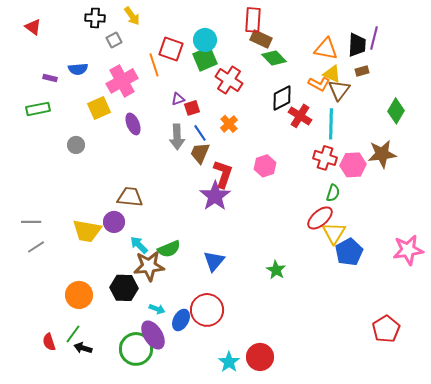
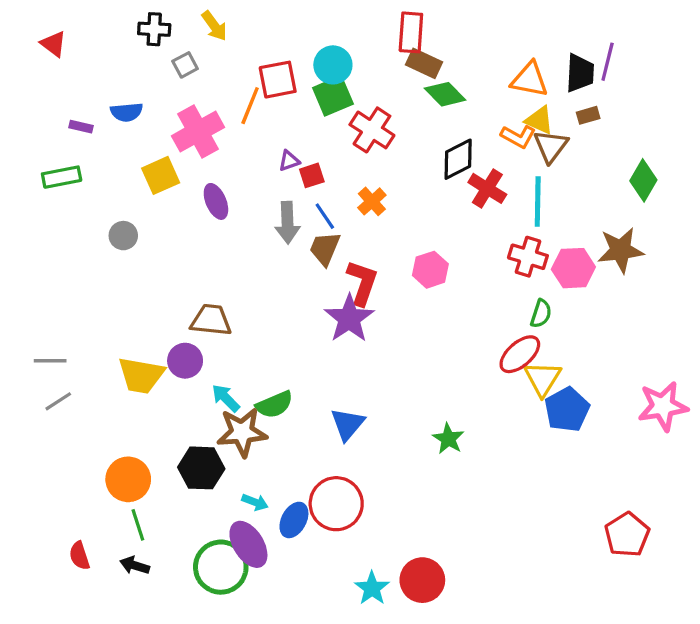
red square: (171, 49) -> (278, 80), turned -30
orange line: (154, 65) -> (250, 106), turned 40
green line: (73, 334) -> (138, 525), moved, turned -54

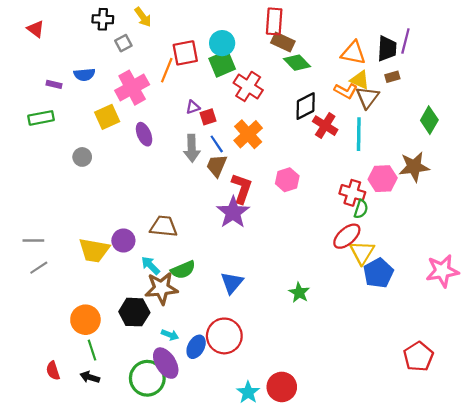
orange cross: (372, 201) -> (248, 134), size x1.5
red cross: (528, 257) -> (352, 193), moved
brown trapezoid: (211, 320) -> (164, 226), moved

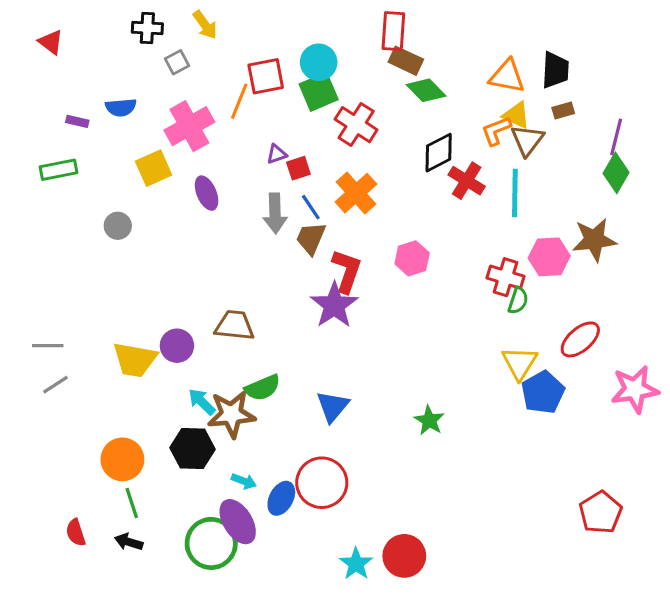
purple line: (405, 41) -> (616, 137), moved
orange L-shape: (346, 91) -> (496, 131), turned 130
red ellipse: (347, 236) -> (580, 339), moved
cyan arrow: (151, 265) -> (202, 402), moved

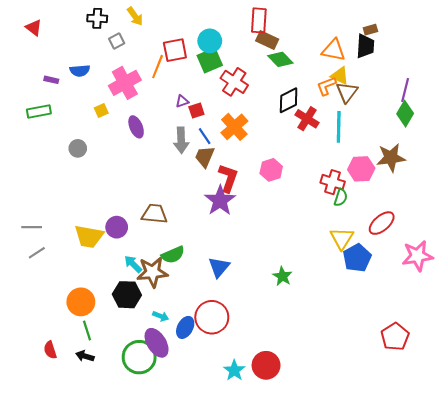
brown rectangle: (563, 111) -> (370, 30), moved
yellow square: (154, 168) -> (101, 111), size x0.6

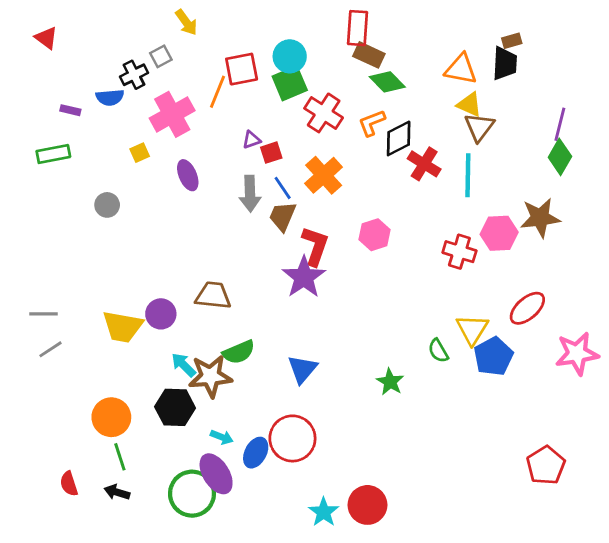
black cross: (97, 18) -> (134, 75), moved, turned -30
orange L-shape: (326, 86) -> (372, 123), moved
green semicircle: (341, 197) -> (438, 351), moved, turned 132

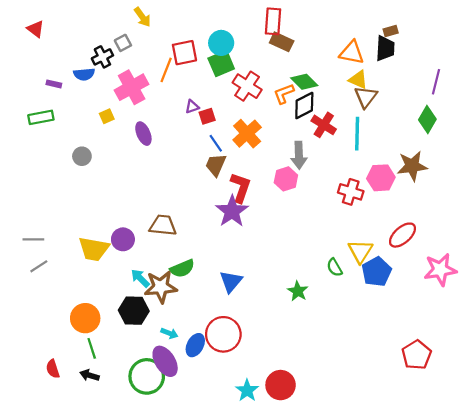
green diamond: (387, 82) -> (304, 82), moved
purple line: (560, 124) -> (436, 82), moved
gray arrow: (250, 194) -> (299, 155), moved

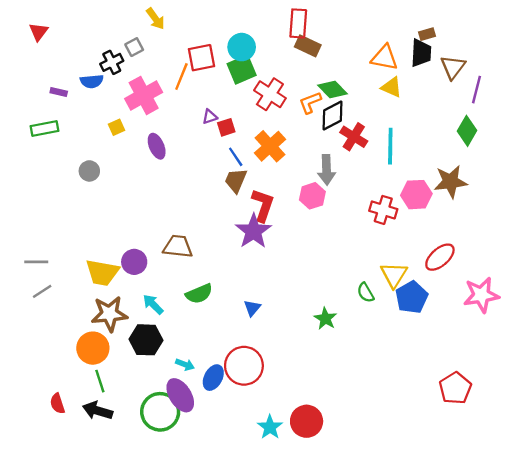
red triangle: (36, 29) -> (39, 32), turned 30
brown triangle: (366, 97) -> (453, 67), moved
blue triangle: (231, 281) -> (252, 308), size x0.7
brown star: (161, 287) -> (109, 314), moved
black arrow: (89, 375) -> (98, 411), size x1.4

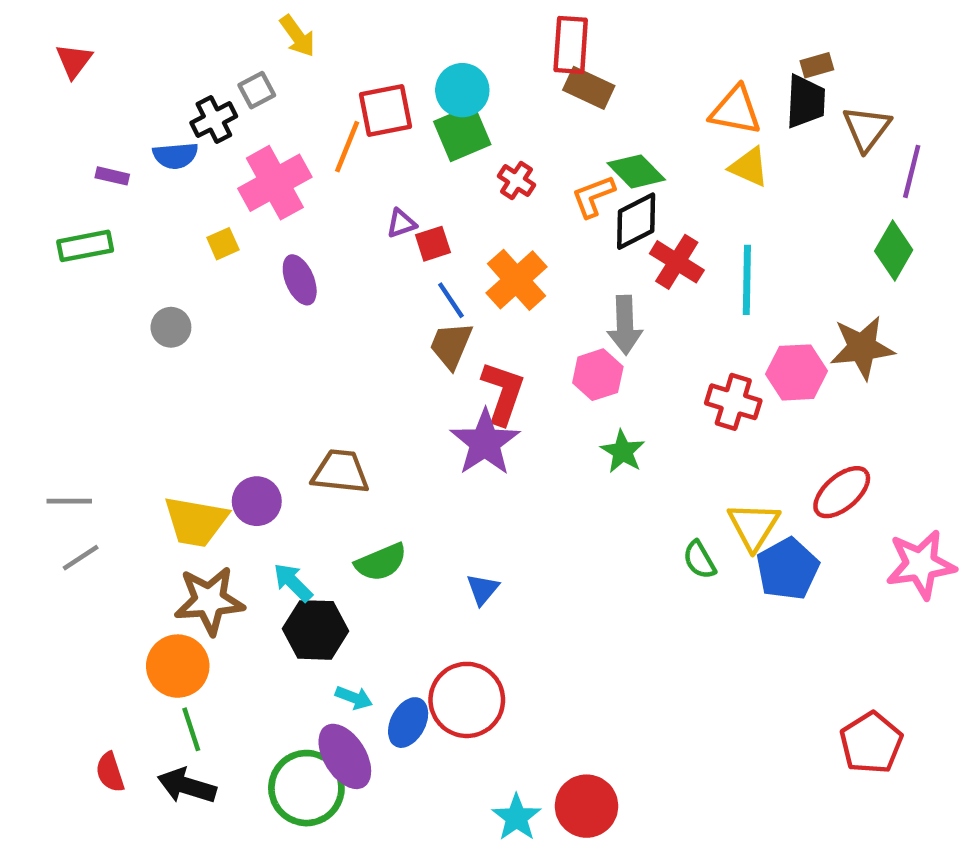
red cross: (270, 94) -> (516, 180), size x0.6
green star: (325, 319) -> (623, 452), moved
black hexagon: (146, 340) -> (315, 630), moved

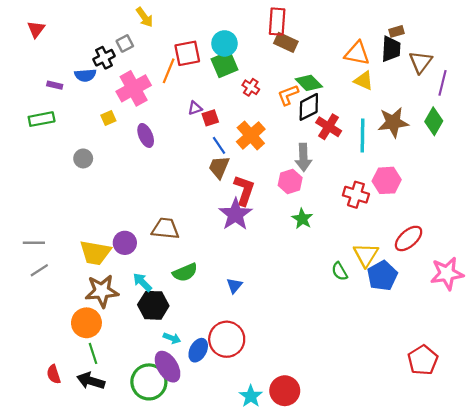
brown star: (862, 348) -> (393, 122), moved

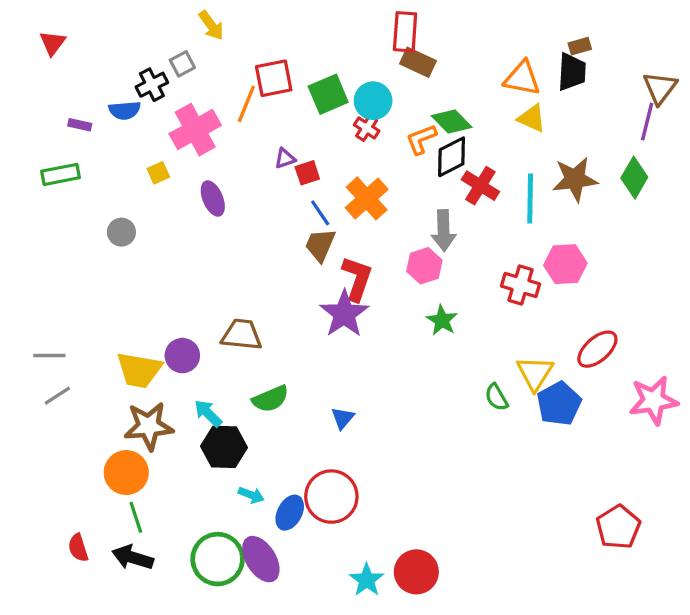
cyan circle: (224, 43) -> (373, 101), moved
brown triangle: (421, 62) -> (660, 88), moved
purple ellipse: (168, 367) -> (261, 559), moved

